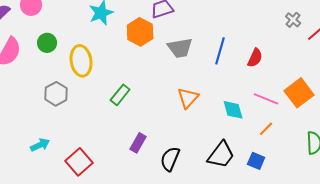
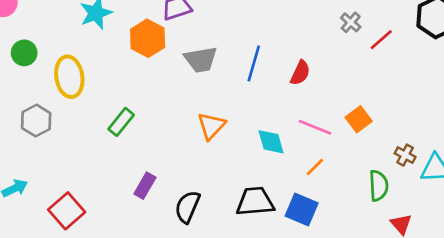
orange square: (299, 93) -> (359, 119), size x0.7
black trapezoid: (221, 155) -> (255, 202), turned -132
blue square: (256, 161) -> (302, 209), size x1.4

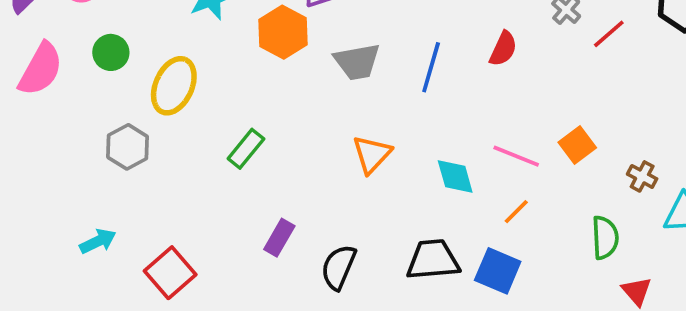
red semicircle: (300, 73) -> (503, 49), moved
yellow ellipse: (69, 77) -> (174, 86), turned 33
brown cross: (405, 155) -> (642, 176), moved

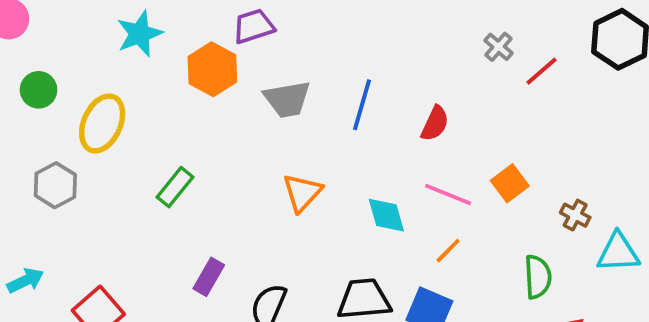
red semicircle: (503, 49) -> (435, 123), moved

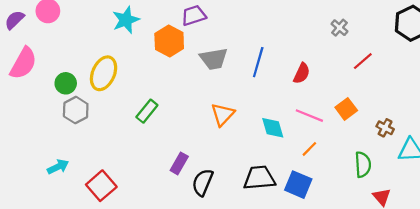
red line: (542, 71) -> (363, 61), moved
green circle: (39, 90) -> (66, 83), moved
purple rectangle: (209, 277) -> (179, 163), moved

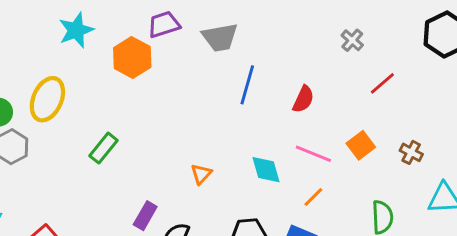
gray trapezoid: (214, 59) -> (220, 37), moved
orange triangle: (223, 114) -> (201, 174), moved, size x0.7
brown cross: (385, 128) -> (411, 152), moved

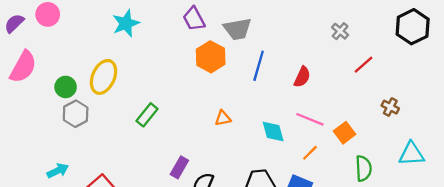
purple trapezoid: (164, 24) -> (194, 19), turned -100
orange hexagon: (132, 58) -> (211, 57), moved
orange square: (361, 145) -> (345, 133), moved
brown cross: (411, 152) -> (390, 107), moved
orange triangle: (201, 174) -> (223, 118), moved, turned 36

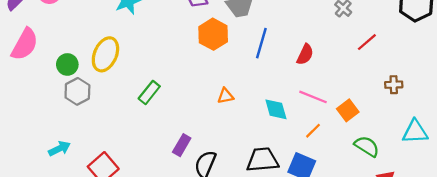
brown cross: (390, 107) -> (394, 85), turned -30
green semicircle: (364, 168) -> (367, 146), turned -55

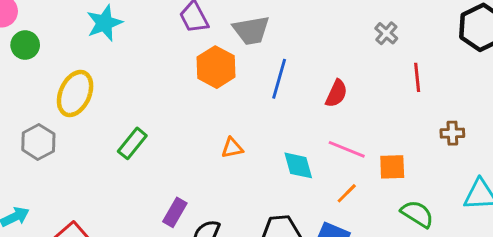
red line: (367, 42) -> (417, 77), turned -55
green circle: (67, 64) -> (25, 45), moved
orange square: (348, 110) -> (392, 167), turned 35

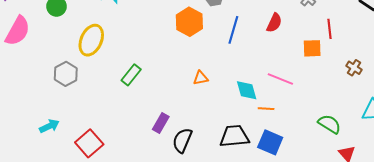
red semicircle: (336, 93) -> (274, 23), moved
brown cross: (452, 133) -> (354, 68), turned 35
orange square: (392, 167) -> (312, 48), moved
orange line: (347, 193) -> (266, 109), moved, turned 49

